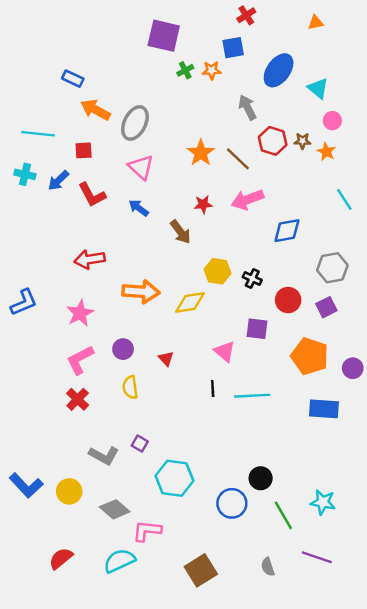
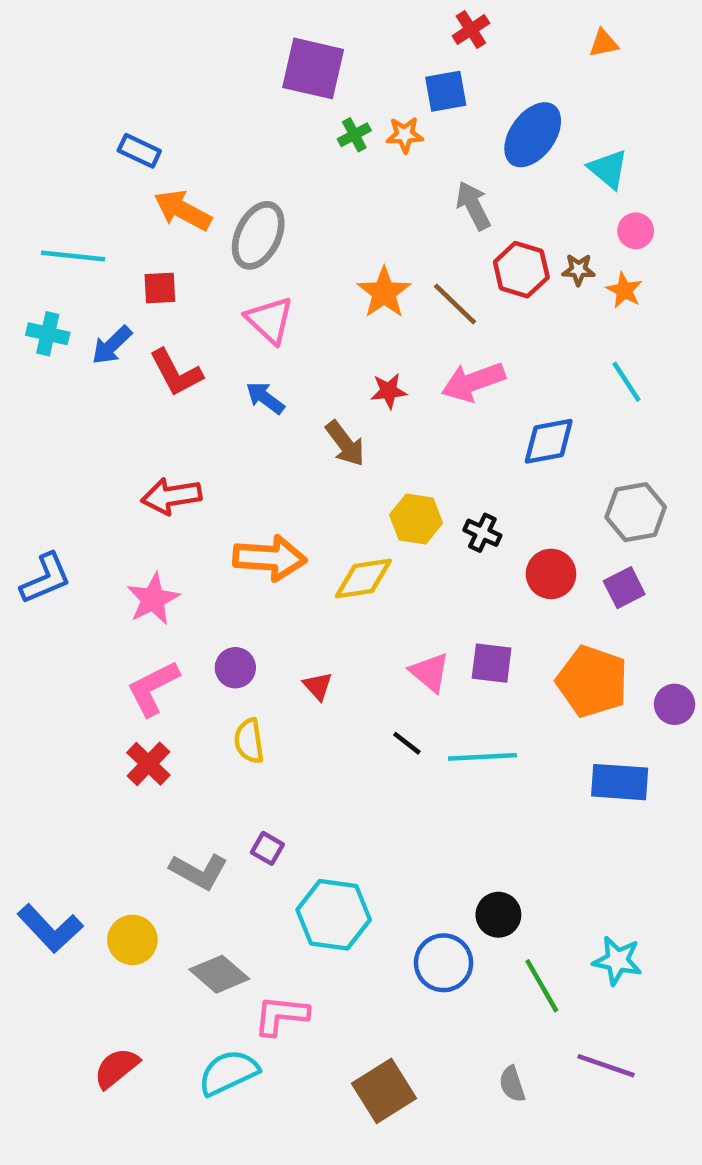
cyan line: (344, 200) -> (626, 382), moved
purple square: (257, 329) -> (492, 663), moved
black line: (213, 389) -> (407, 743), turned -49

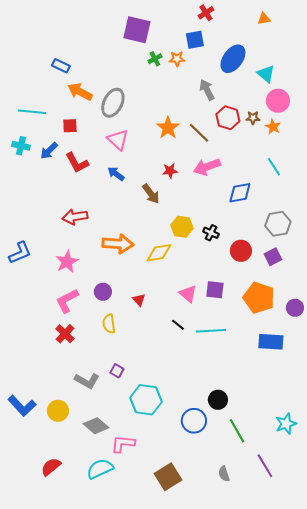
pink circle: (636, 231) -> (278, 101), size x1.5
cyan star: (617, 960) -> (286, 424), moved, turned -30
purple line: (606, 1066) -> (265, 466), turned 40

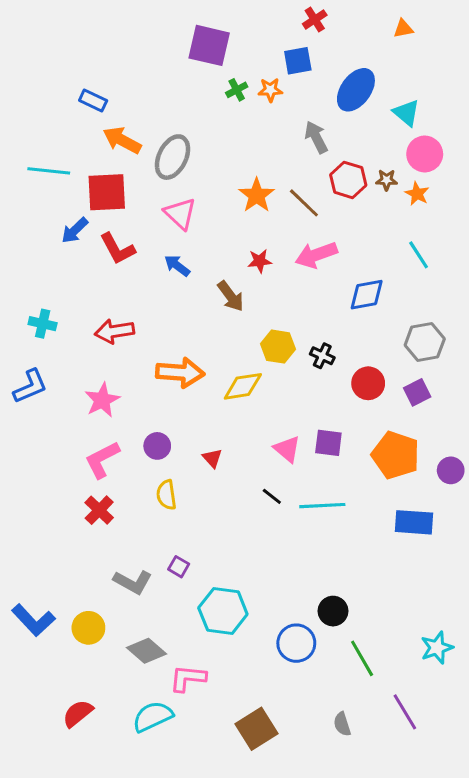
red square: (70, 126) -> (107, 192), size x1.8
cyan cross: (21, 146) -> (43, 324), moved

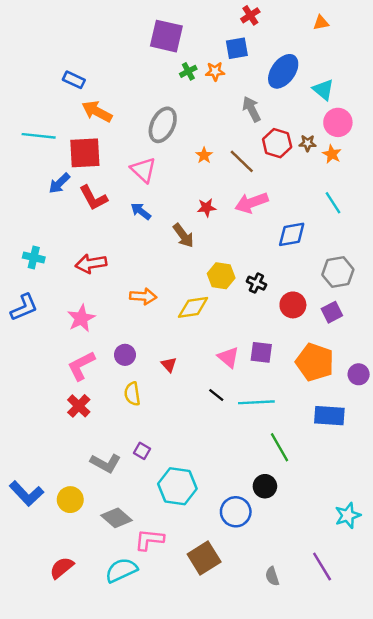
gray ellipse: (173, 157) -> (163, 125), moved
orange star: (257, 195) -> (204, 155), size x0.6
orange arrow: (180, 373) -> (143, 296), size x0.7
green line: (362, 658) -> (280, 447), moved
brown square: (257, 729) -> (204, 558), moved

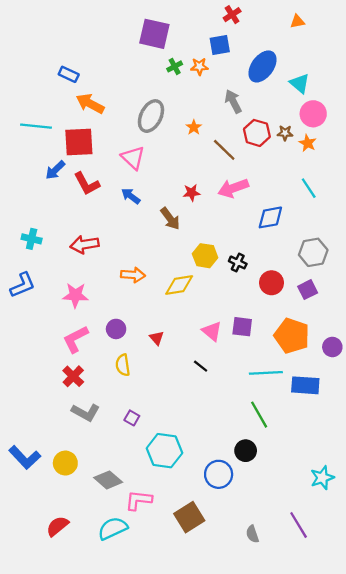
orange star: (204, 155) -> (194, 127), moved
pink star: (81, 318) -> (75, 295), turned 30
cyan line: (256, 402) -> (266, 373), moved
gray L-shape: (106, 463) -> (86, 412), moved

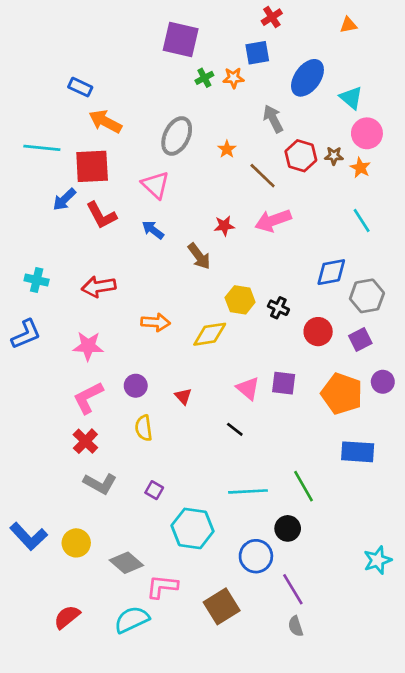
blue diamond: (270, 217) -> (331, 272), moved
purple circle: (332, 347) -> (383, 382), moved
cyan line: (266, 373) -> (248, 491), moved
purple line: (299, 525) -> (293, 589), moved

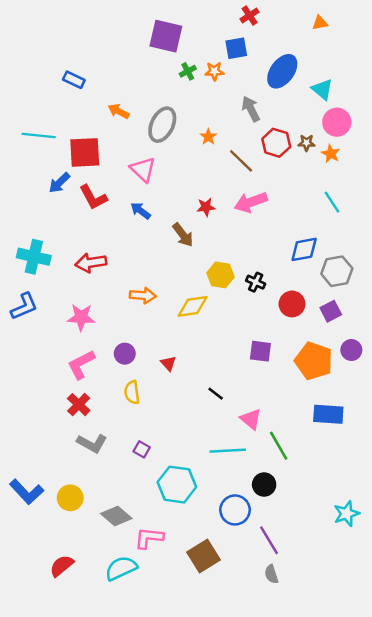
orange arrow: (105, 121) -> (119, 111), moved, size x0.7
cyan cross: (37, 280) -> (34, 257), size x1.5
pink triangle: (248, 388) -> (251, 419), moved

